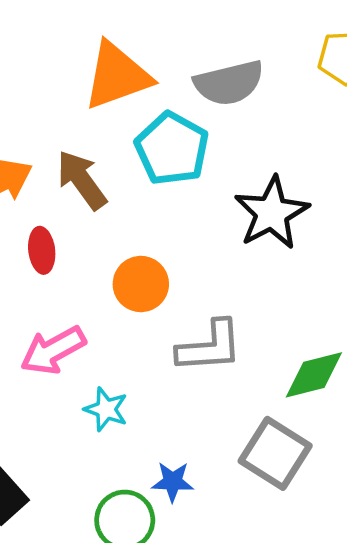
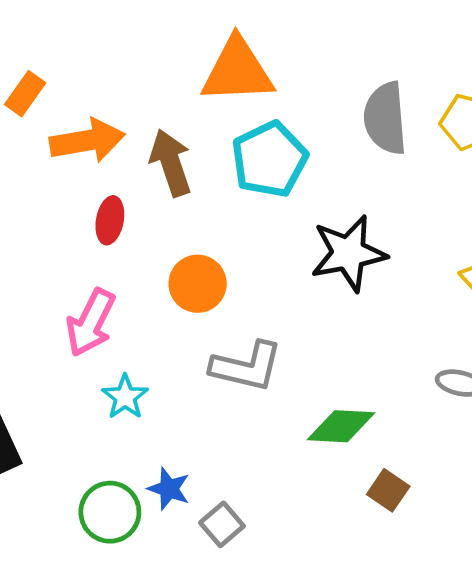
gray semicircle: (229, 83) -> (385, 118), moved, turned 82
pink arrow: (53, 350) -> (91, 323), turned -52
gray square: (275, 453) -> (222, 524), moved, size x0.6

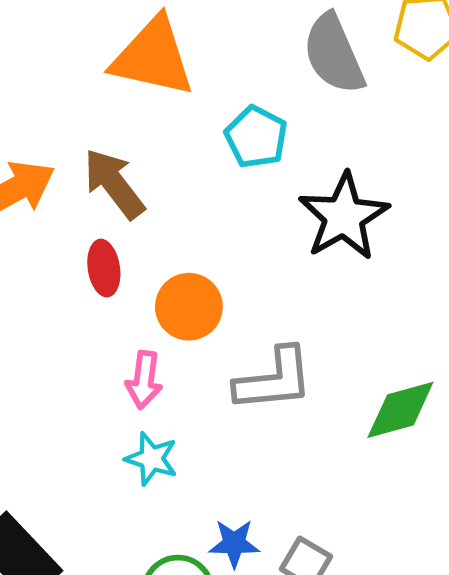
orange triangle: (237, 71) -> (153, 57), turned 34
cyan pentagon: (269, 159) -> (256, 137), moved, size x0.7
red ellipse: (110, 220) -> (104, 268), moved
pink arrow: (91, 323) -> (144, 380), moved, size x0.7

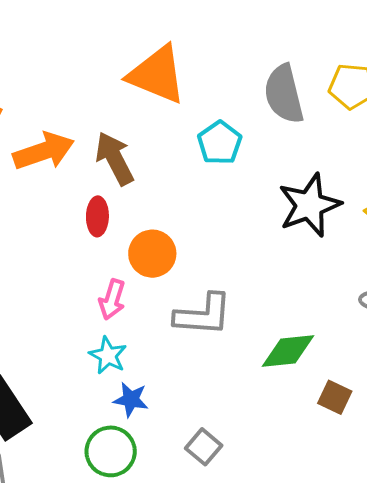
black star: (344, 217) -> (309, 205), moved
blue star: (234, 543) -> (131, 400), moved

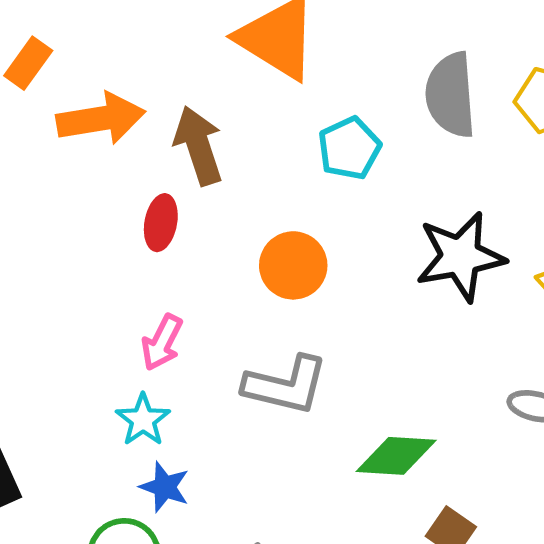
orange circle: (152, 254) -> (293, 265), moved

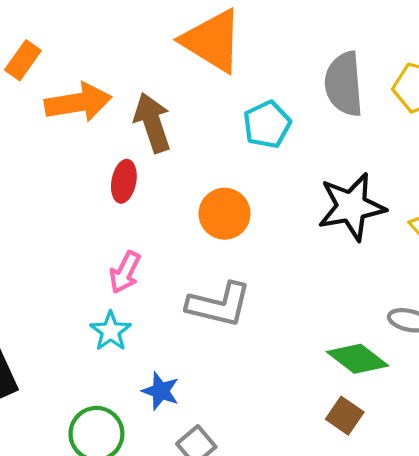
green diamond: (396, 456) -> (358, 359), moved, turned 34
blue star: (165, 487) -> (161, 391), moved

